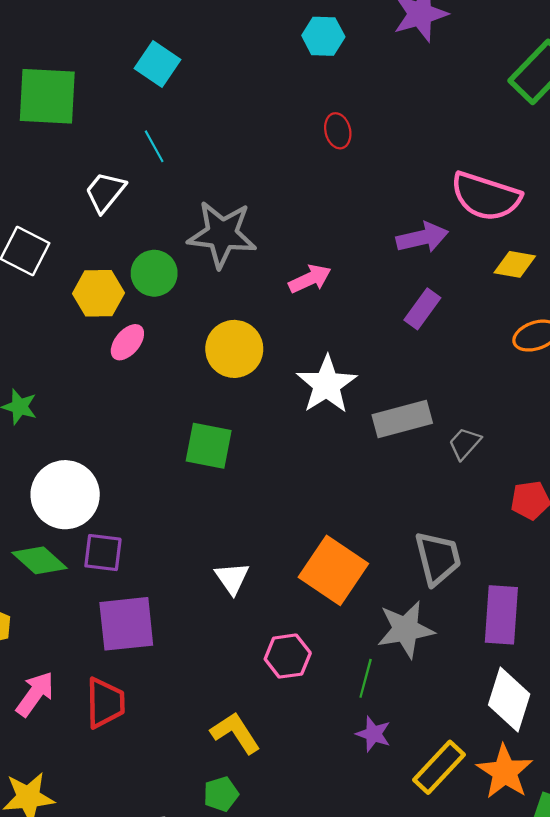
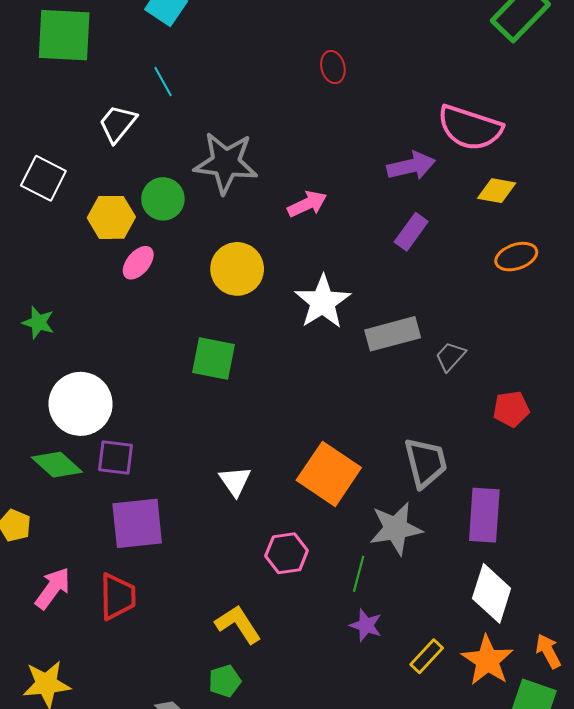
yellow rectangle: (439, 767) -> (427, 656), size x0.7

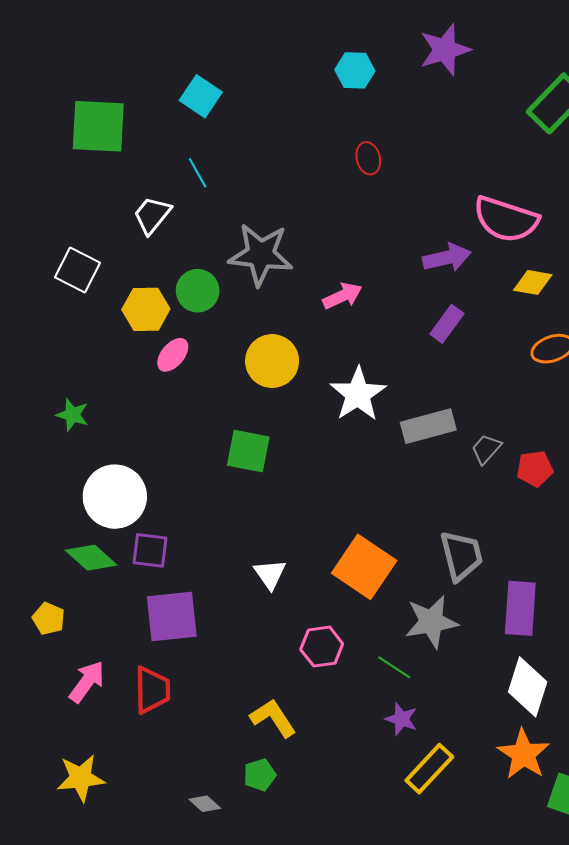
red pentagon: (511, 409) -> (535, 469), moved
green line: (359, 574) -> (394, 667), turned -72
yellow rectangle: (427, 656) -> (429, 769), moved, size x1.4

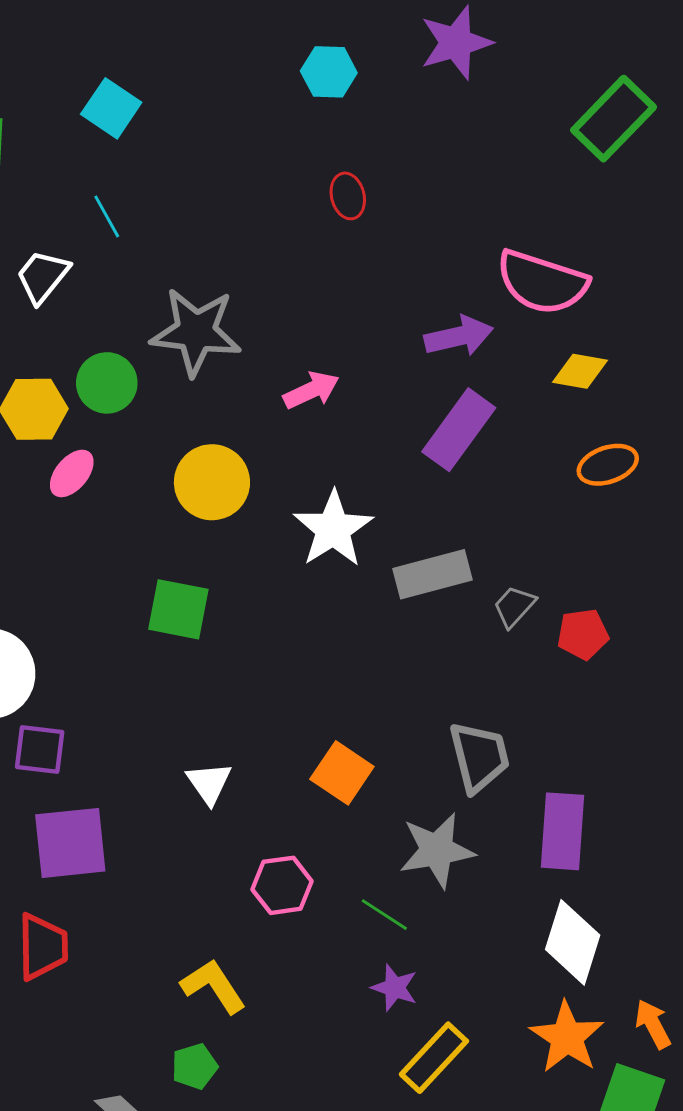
purple rectangle: (447, 324) -> (459, 430), size x1.5
orange square: (364, 567) -> (342, 773), size x0.7

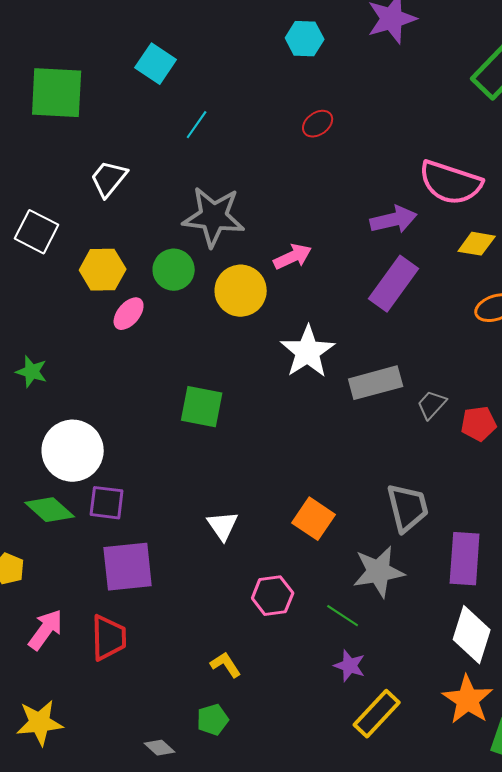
red ellipse: (348, 196) -> (318, 124), turned 68
cyan line: (107, 216) -> (197, 125), moved, turned 64
green circle: (107, 383) -> (174, 270), moved
yellow circle: (212, 482) -> (241, 291), moved
yellow L-shape: (213, 986) -> (226, 665), size x0.7

